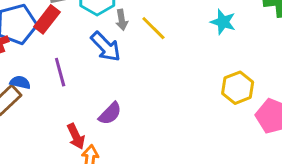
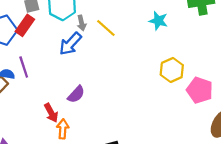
blue arrow: (106, 47) -> (70, 44), turned 90
purple line: (60, 72) -> (24, 67), moved

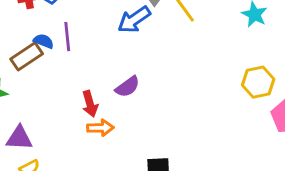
orange arrow: (63, 129) -> (100, 128), turned 72

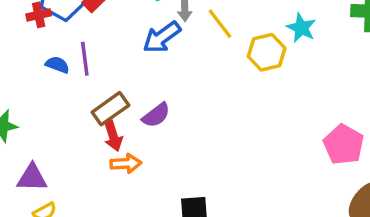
brown rectangle: (27, 56) -> (110, 109), moved
yellow hexagon: (258, 82) -> (267, 52), moved

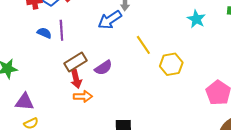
yellow line: (220, 24) -> (143, 45), moved
yellow hexagon: (267, 52) -> (171, 64), moved

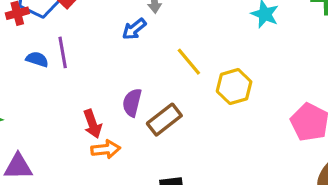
blue arrow: (110, 20) -> (134, 29), size x0.7
brown rectangle: (75, 62) -> (164, 120), moved
purple semicircle: (103, 68) -> (132, 103), turned 144

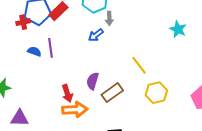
yellow line: (189, 62) -> (139, 65), moved
yellow hexagon: (234, 87) -> (156, 93), moved
orange arrow: (106, 149) -> (75, 110), size x1.4

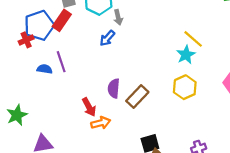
cyan star: (178, 29) -> (186, 55), moved, turned 30
yellow line: (139, 65) -> (193, 39), moved
orange arrow: (75, 110) -> (101, 123), size x0.7

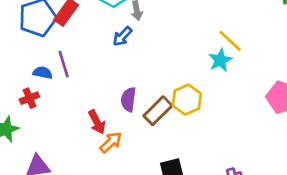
red cross: (26, 40) -> (29, 98), moved
yellow hexagon: (185, 87) -> (187, 100), moved
orange arrow: (101, 123) -> (111, 142), turned -30

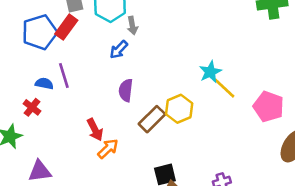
yellow line: (230, 41) -> (224, 88), moved
red cross: (29, 98) -> (32, 107), turned -30
purple semicircle: (128, 99) -> (126, 90), moved

